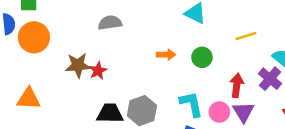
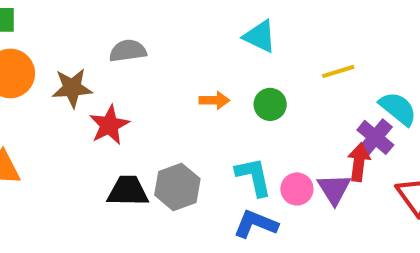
brown star: (78, 65) -> (72, 88), moved
red star: (98, 71) -> (109, 125), size x1.4
red arrow: (237, 85) -> (359, 162), moved

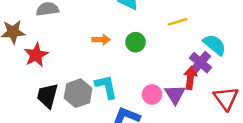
cyan L-shape: (254, 177) -> (106, 87), moved
black trapezoid: (128, 191) -> (47, 96), turned -76

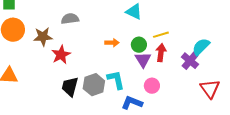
yellow line: (178, 22) -> (161, 35), moved
cyan semicircle: (215, 45) -> (201, 47), turned -84
red arrow: (190, 78) -> (161, 53), moved
purple triangle: (175, 94) -> (143, 60), moved

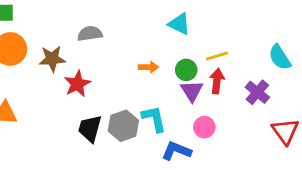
cyan semicircle: (201, 47) -> (280, 57), moved, turned -78

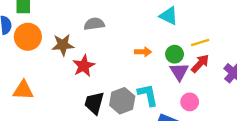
red arrow: (217, 81) -> (200, 64), turned 36

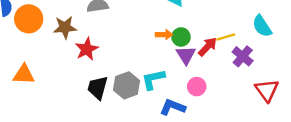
yellow line: (200, 43) -> (226, 37), moved
orange arrow: (143, 52) -> (164, 35), moved
cyan L-shape: (148, 95) -> (153, 79), turned -90

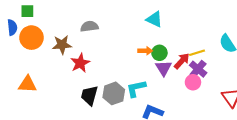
purple cross: (243, 56) -> (198, 69), moved
pink circle: (197, 87) -> (193, 82), moved

